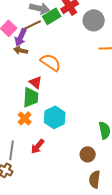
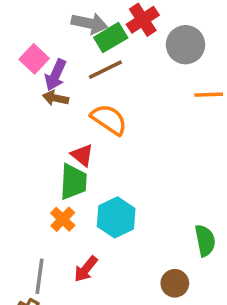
brown line: (32, 25) -> (105, 70), moved

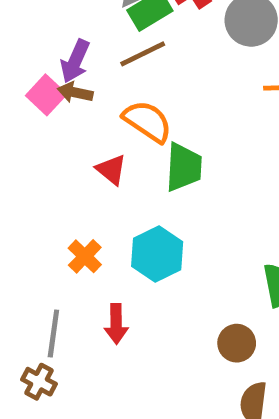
pink square: (34, 59) -> (46, 95), moved
green trapezoid: (73, 182) -> (184, 167), moved
red arrow: (86, 269) -> (116, 324), turned -40

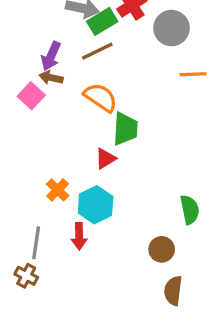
pink square: (46, 95) -> (31, 96), moved
red triangle: (111, 170) -> (105, 159), moved, turned 50
cyan hexagon: (157, 254) -> (96, 205), moved

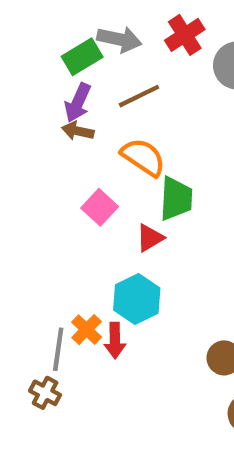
green rectangle: (102, 21) -> (82, 57), moved
pink square: (31, 96) -> (100, 207), moved
orange cross: (58, 190) -> (87, 330), moved

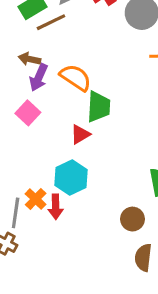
brown line: (139, 96) -> (51, 22), moved
purple arrow: (78, 103) -> (39, 78), moved
pink square: (100, 207) -> (28, 113), moved

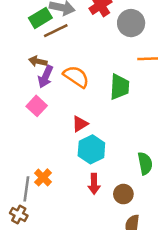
green trapezoid: (99, 107) -> (120, 87), moved
cyan hexagon: (71, 177) -> (91, 149), moved
red arrow: (56, 207) -> (94, 184), moved

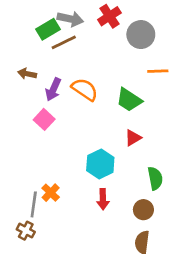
brown arrow: (38, 61) -> (27, 74), moved
green trapezoid: (120, 87) -> (129, 100), turned 120
red triangle: (80, 124) -> (133, 138), moved
brown circle: (123, 194) -> (143, 210), moved

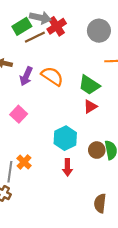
red cross: (109, 16) -> (57, 26), moved
pink square: (44, 119) -> (19, 114), moved
red triangle: (133, 138) -> (90, 107), moved
brown circle: (143, 210) -> (97, 150), moved

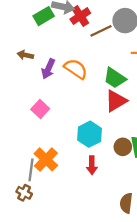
brown line: (35, 37) -> (101, 31), moved
red triangle: (90, 107) -> (116, 101), size x1.5
orange cross: (24, 162) -> (46, 159), size x1.5

